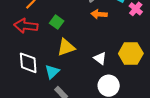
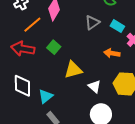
orange arrow: (99, 14) -> (112, 53), moved
yellow triangle: (66, 47) -> (73, 70), moved

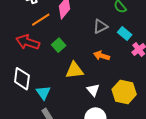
orange arrow: (112, 53) -> (102, 56), moved
cyan triangle: (46, 96) -> (43, 93), turned -35

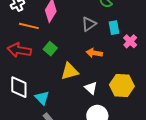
orange line: (41, 20) -> (29, 26), turned 54
cyan rectangle: (125, 34) -> (114, 28), turned 48

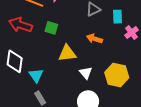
green square: (50, 49) -> (51, 28), turned -32

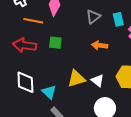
yellow triangle: (67, 53) -> (76, 79), moved

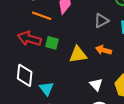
green square: (55, 43) -> (52, 43), moved
yellow triangle: (76, 79) -> (78, 54), moved

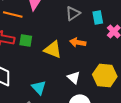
yellow triangle: (78, 54) -> (53, 49), turned 36
cyan triangle: (46, 89) -> (39, 87), moved

